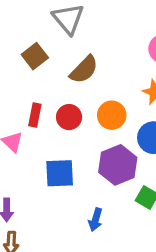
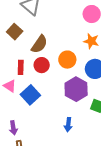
brown semicircle: (84, 70) -> (39, 44), moved
blue square: (60, 173) -> (30, 95), moved, turned -30

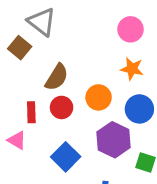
brown square: (15, 32) -> (20, 48), moved
blue square: (30, 95) -> (66, 157), moved

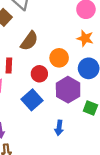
red circle: (62, 107) -> (39, 74), moved

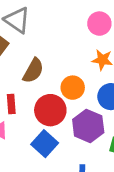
red circle: (39, 74) -> (50, 110), size x1.5

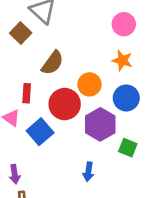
blue square: (45, 144) -> (40, 132), moved

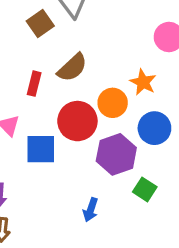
orange star: (122, 60) -> (143, 82), moved
red rectangle: (27, 93) -> (34, 84), moved
blue square: (40, 132) -> (41, 149), turned 30

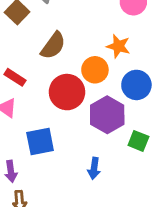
red rectangle: (34, 84) -> (15, 77), moved, turned -60
blue square: (41, 149) -> (40, 141), moved

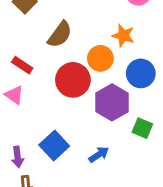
blue square: (40, 141) -> (54, 146), moved, turned -32
blue arrow: (94, 168) -> (99, 155), turned -132

